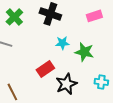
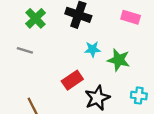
pink rectangle: (94, 16) -> (131, 17), turned 35

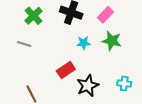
pink rectangle: (131, 17) -> (105, 15), moved, turned -63
green star: (119, 60) -> (112, 41), moved

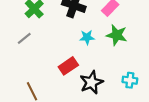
gray line: (24, 44) -> (24, 38), turned -56

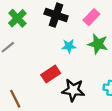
black star: (91, 82) -> (73, 90), turned 30

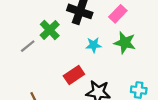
green cross: (17, 18) -> (50, 30), moved

